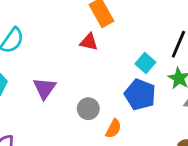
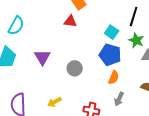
orange semicircle: (113, 129) -> (114, 78), moved

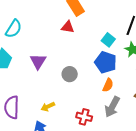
gray arrow: (119, 99) -> (112, 107), size x1.5

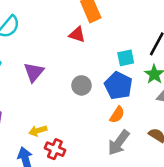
cyan square: (108, 40) -> (126, 58), turned 32
gray circle: (70, 74) -> (81, 85), moved
red cross: (84, 117) -> (55, 149), moved

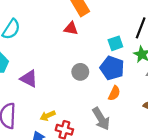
purple triangle: (34, 72) -> (29, 79), moved, turned -36
gray arrow: (119, 143) -> (101, 119), moved, turned -60

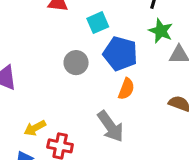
cyan square: (115, 43) -> (98, 23), moved

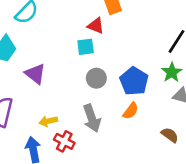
cyan square: (98, 23) -> (86, 47), moved
gray arrow: (111, 126) -> (92, 118), moved

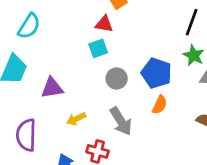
purple triangle: (35, 74) -> (52, 88), turned -35
yellow arrow: (48, 121) -> (76, 119), moved

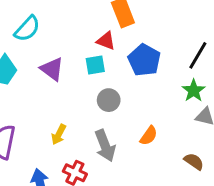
blue pentagon: (156, 73) -> (144, 60), moved
purple triangle: (52, 88) -> (52, 69), moved, turned 35
yellow arrow: (76, 119) -> (59, 135), turned -48

